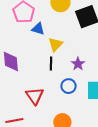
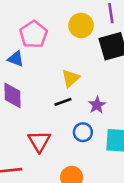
blue triangle: (38, 29) -> (16, 59), moved
black line: (51, 63) -> (63, 102), turned 64

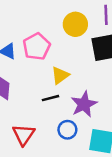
pink pentagon: (34, 34) -> (37, 46), moved
purple star: (97, 105) -> (84, 104), size x1.5

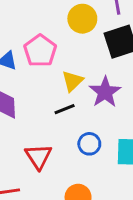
purple star: (84, 104) -> (105, 92), moved

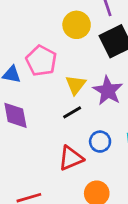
red triangle: (39, 156) -> (71, 158), moved, turned 48

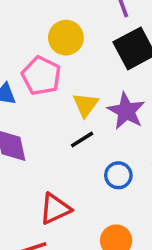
yellow circle: (77, 25) -> (66, 38), moved
red triangle: (71, 158) -> (55, 209), moved

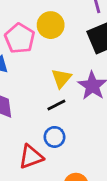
pink pentagon: (41, 76) -> (20, 38), moved
blue circle: (118, 175) -> (54, 137), moved

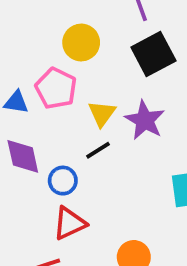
pink pentagon: (20, 38) -> (56, 88), moved
blue circle: (54, 137) -> (63, 181), moved

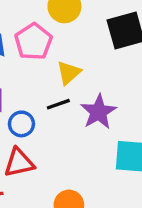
purple star: (145, 120) -> (98, 112), moved

